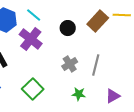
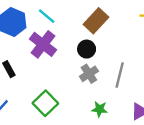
brown rectangle: (98, 21) -> (96, 21), moved
black circle: (68, 28) -> (87, 49), moved

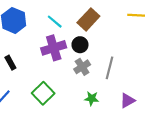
cyan line: (47, 16) -> (55, 22), moved
purple cross: (43, 44) -> (54, 48), moved, turned 35

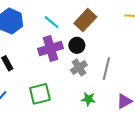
green square: (43, 93) -> (40, 94), turned 30

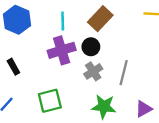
cyan line: (52, 22) -> (63, 21), turned 49
green star: (88, 99) -> (104, 107), size x1.5

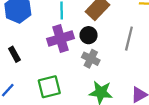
gray cross: (93, 71) -> (91, 59), turned -30
gray line: (124, 73) -> (129, 39), moved

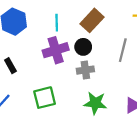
gray cross: (91, 59) -> (85, 70), turned -35

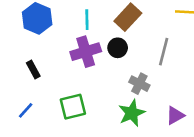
gray cross: (85, 70) -> (139, 84), moved, turned 35
green star: (95, 103) -> (132, 113), turned -30

